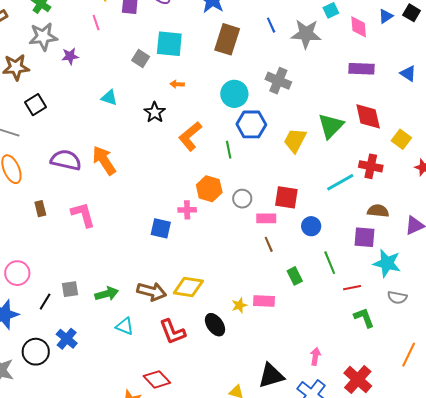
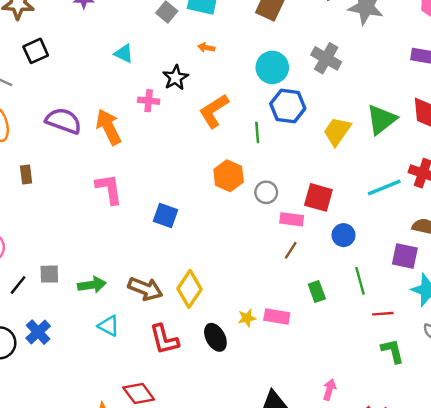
pink cross: (187, 210) -> (149, 101), moved
pink L-shape: (83, 215) -> (109, 189), moved
brown line: (269, 244) -> (291, 250), turned 49
yellow diamond: (188, 287) -> (189, 289), turned -72

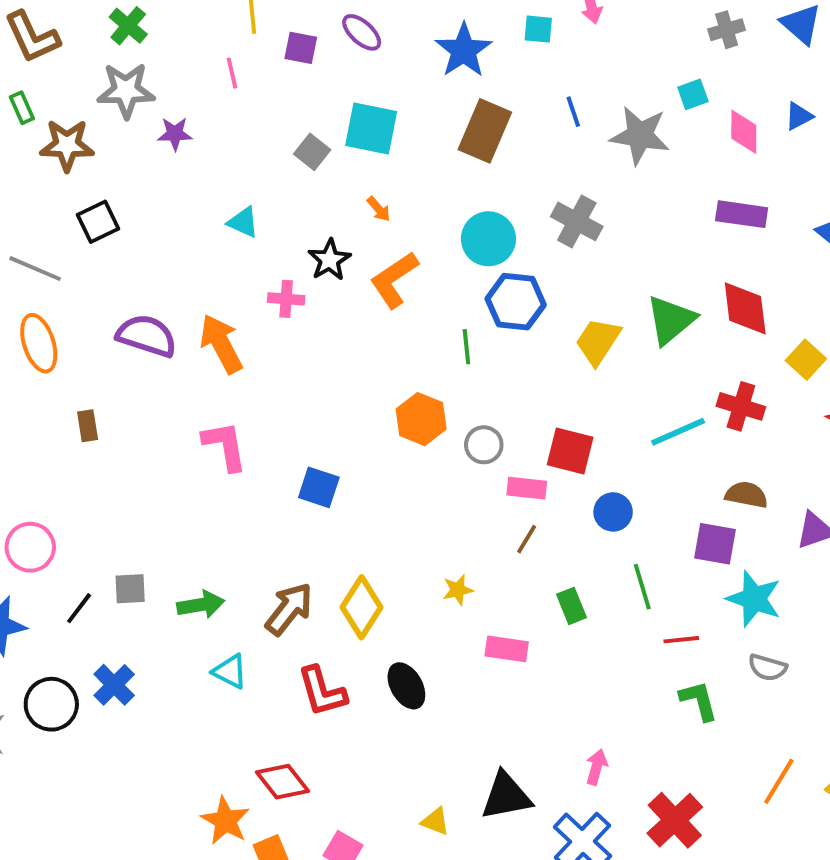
orange arrow: (206, 48) -> (379, 209), turned -140
orange L-shape: (214, 111) -> (394, 280), moved
brown arrow: (145, 289) -> (289, 609), turned -72
yellow star: (247, 318) -> (458, 590), moved

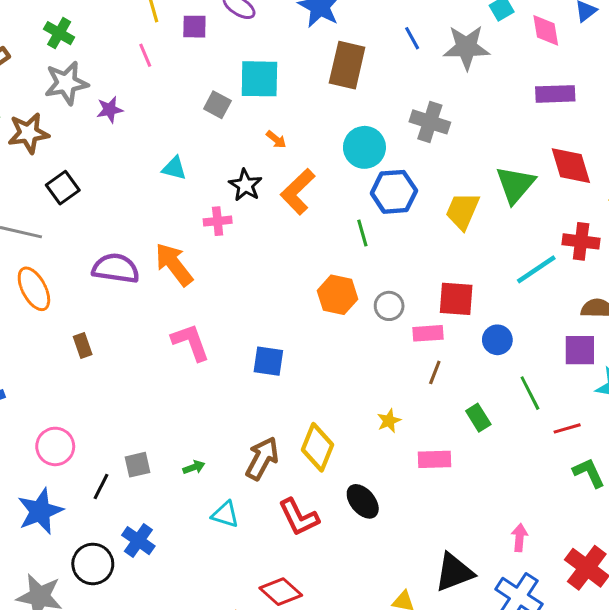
green arrow: (201, 605) -> (194, 467), size x0.6

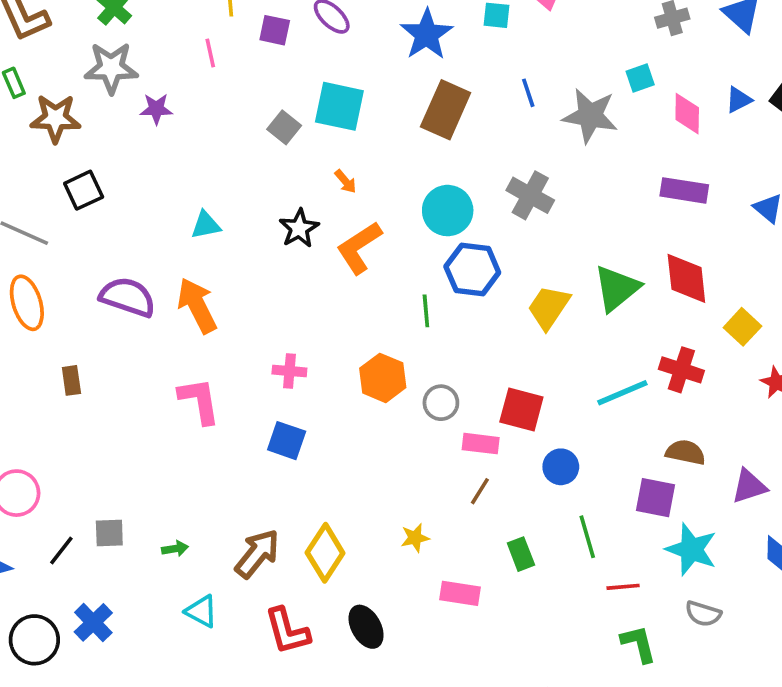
cyan triangle: (174, 168) -> (206, 225), moved, turned -36
pink cross: (218, 221) -> (289, 371), moved

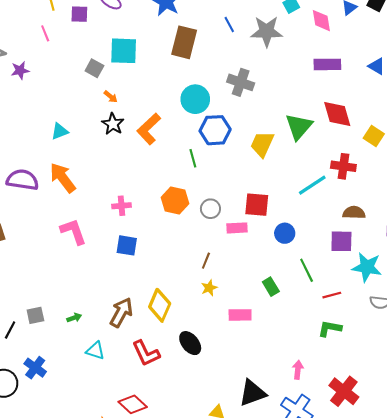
orange arrow: (346, 181) -> (111, 97), moved
brown line: (480, 491) -> (206, 261), moved
green L-shape: (639, 644) -> (330, 328), moved, turned -55

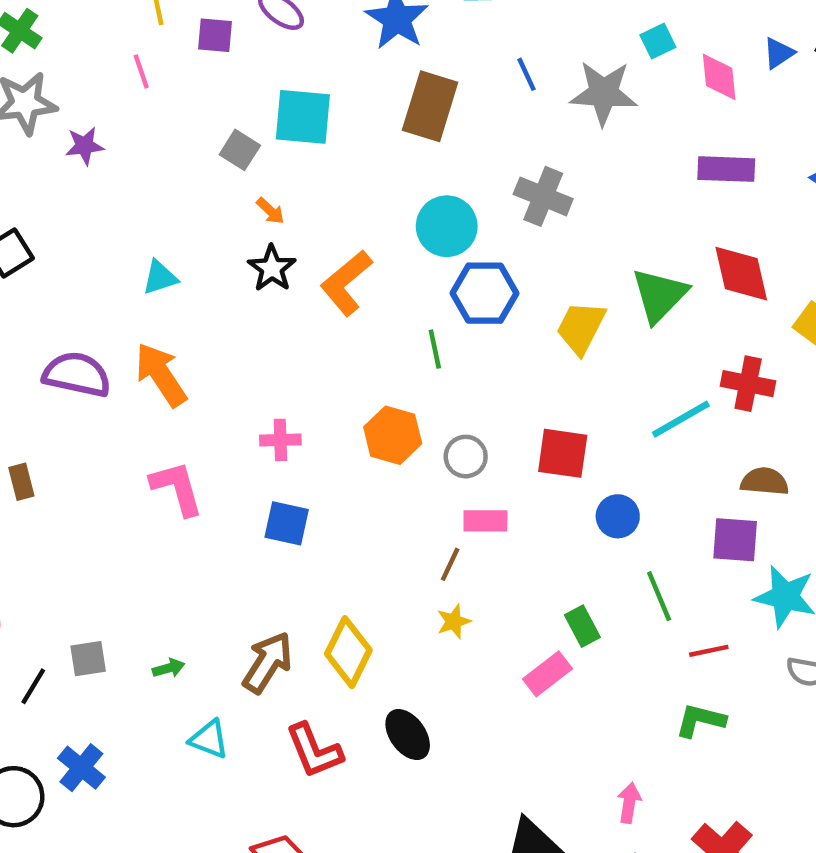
pink rectangle: (237, 228) -> (485, 521), moved
pink rectangle: (240, 315) -> (547, 674), moved, turned -40

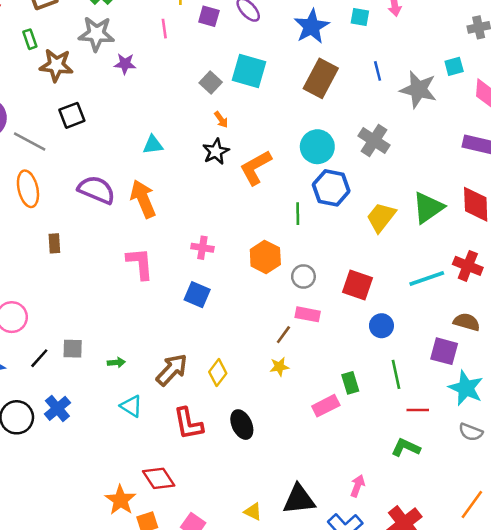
yellow diamond: (348, 652) -> (218, 373), size x0.7

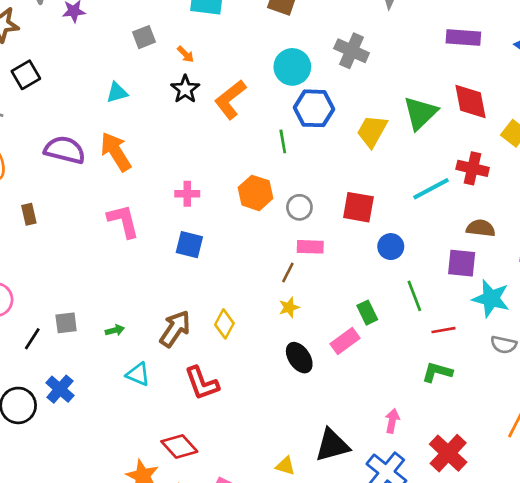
gray square: (211, 83) -> (144, 37), moved, turned 35
black ellipse: (242, 425) -> (299, 358), moved

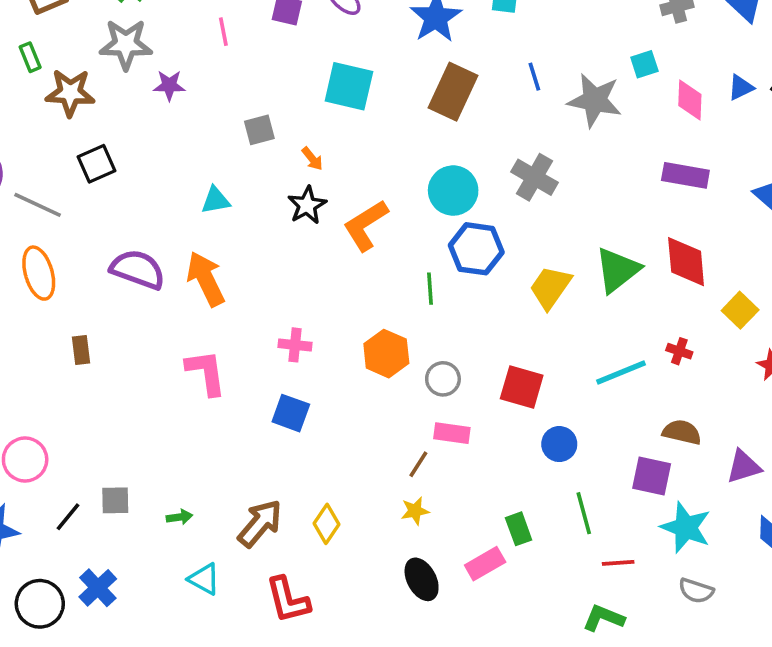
red cross: (473, 168) -> (679, 351), size x0.6

